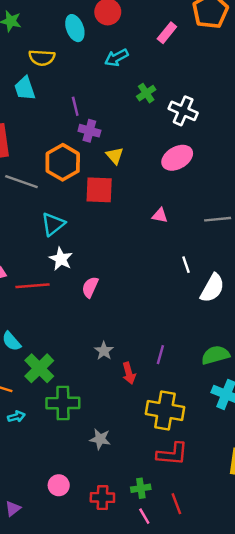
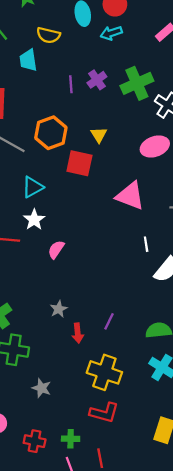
cyan arrow: (116, 58) -> (111, 33), moved
green cross: (146, 93) -> (137, 83), size x1.8
purple cross: (89, 131) -> (97, 80), moved, turned 30
pink triangle: (160, 215) -> (130, 196), size x2.0

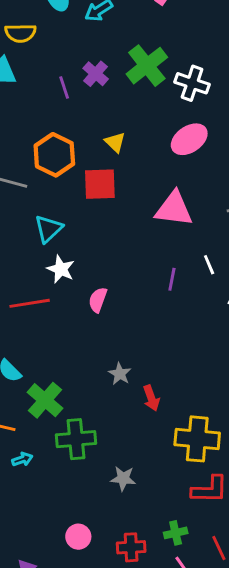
purple line: (109, 321) -> (172, 279), moved

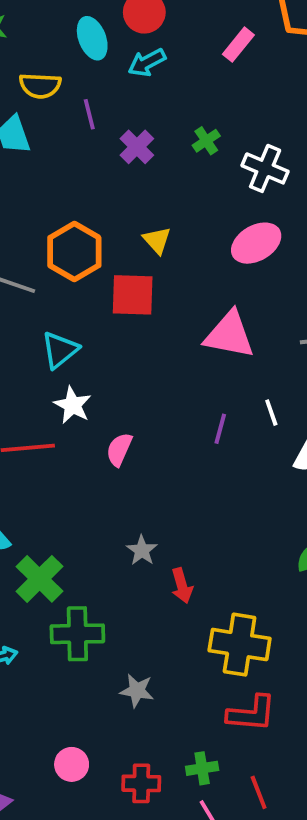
green cross: (147, 66) -> (206, 141), size x0.5
purple line: (64, 87) -> (89, 114), moved

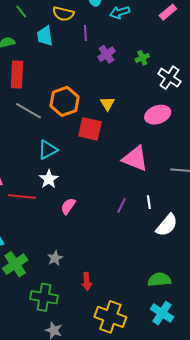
gray star: (142, 550) -> (55, 258), moved
green cross: (77, 634) -> (44, 297), moved

